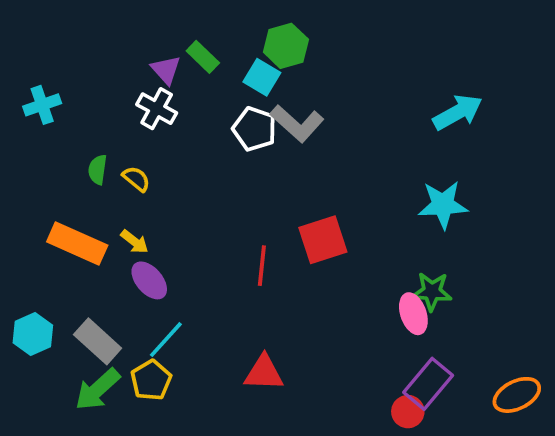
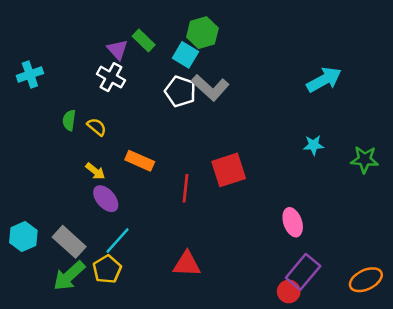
cyan star: (443, 205) -> (314, 145), size x0.6
orange rectangle: (77, 243) -> (140, 161), moved, size x0.7
green star: (432, 292) -> (365, 159), moved

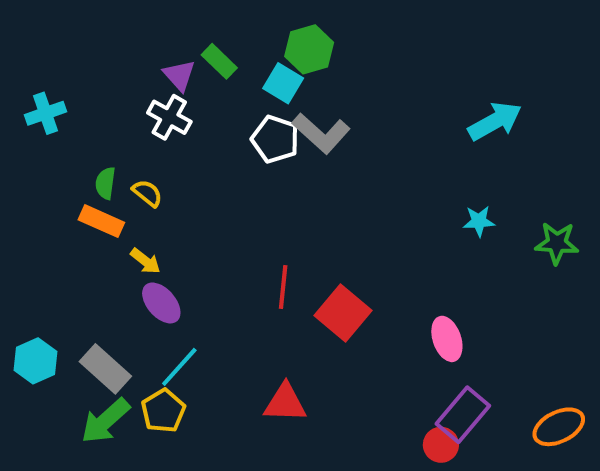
orange rectangle: (140, 161) -> (101, 221), moved
red square: (229, 170) -> (343, 313), moved, turned -32

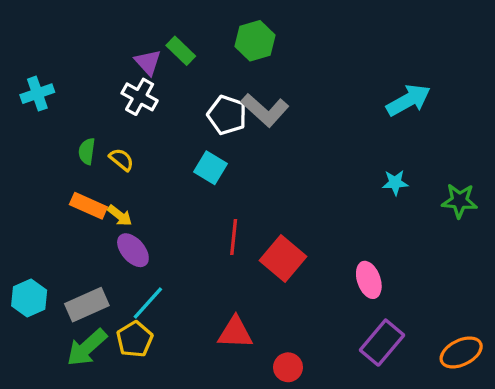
cyan square: (283, 83) -> (210, 168), moved
orange rectangle: (101, 221) -> (88, 206), moved
gray rectangle: (105, 369) -> (87, 305), turned -66
red circle: (441, 445) -> (288, 367), moved

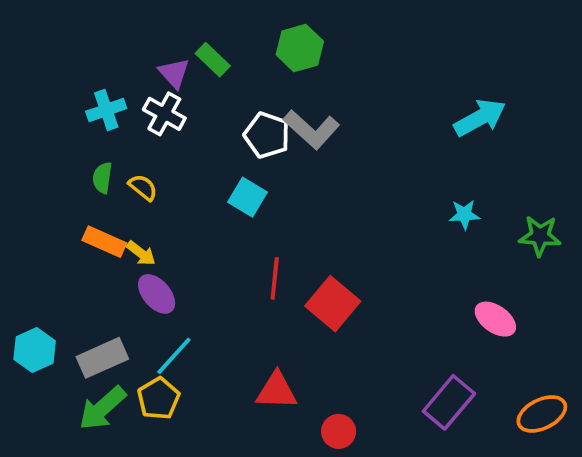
cyan cross: (37, 94) -> (106, 110), moved
pink ellipse: (369, 280) -> (495, 319), moved, turned -36

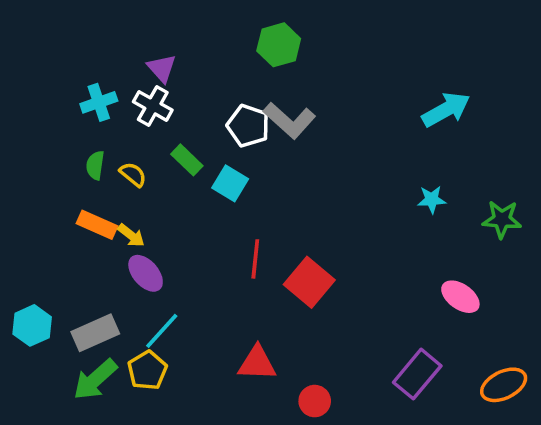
green rectangle: (213, 60) -> (187, 160), moved

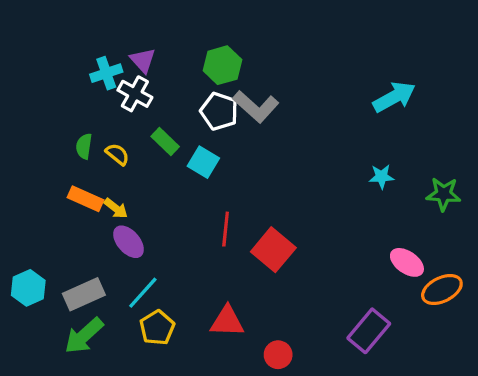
green hexagon: (279, 45) -> (222, 65), moved
cyan cross: (99, 102) -> (106, 73), moved
yellow pentagon: (147, 370) -> (157, 328), moved
orange ellipse: (504, 385) -> (442, 289), moved

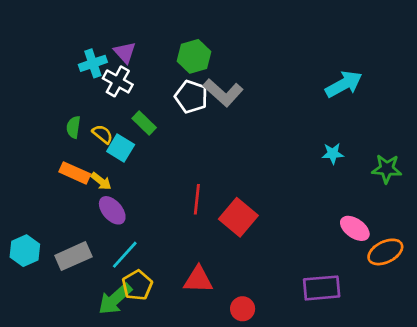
cyan square: (203, 162) -> (121, 148), moved
purple rectangle: (369, 331) -> (322, 288), turned 45
green arrow: (84, 336) -> (115, 299), moved

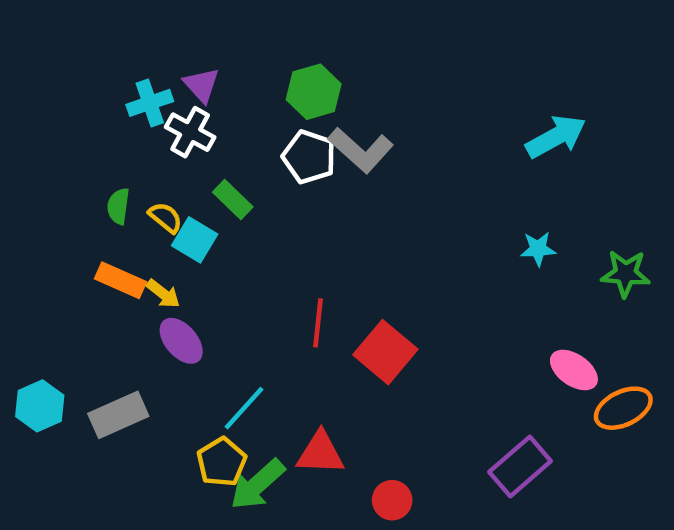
cyan line: (125, 255) -> (244, 408), moved
purple rectangle: (322, 288) -> (520, 467), turned -36
green arrow: (115, 299) -> (257, 484), moved

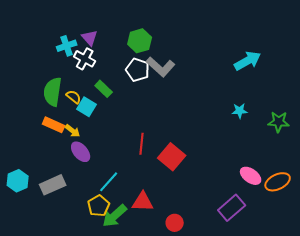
green semicircle: (118, 206) -> (53, 92), size x1.8
pink ellipse: (574, 370) -> (251, 176), moved

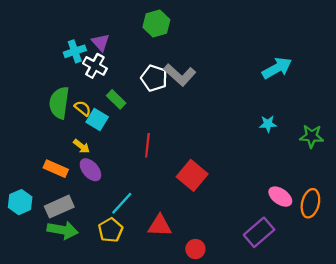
green hexagon: (140, 41) -> (156, 23), moved
orange rectangle: (54, 125) -> (56, 169), moved
red line: (142, 144) -> (147, 145), moved
orange ellipse: (278, 182) -> (310, 203), turned -50
green arrow: (115, 216) -> (63, 230), moved, turned -128

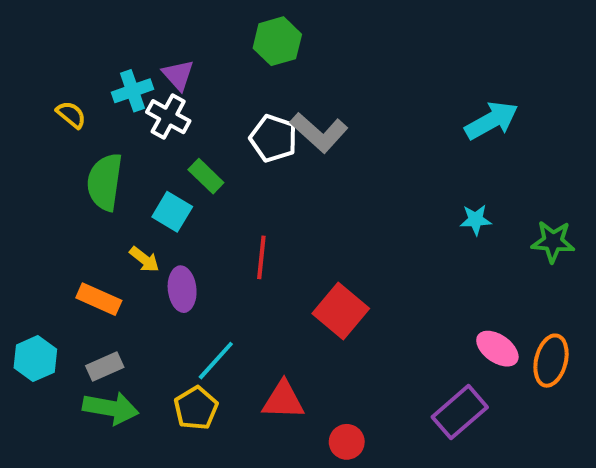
yellow semicircle: (83, 108) -> (71, 115), moved
purple ellipse: (90, 170) -> (182, 289), moved, turned 35
gray rectangle: (59, 207) -> (105, 366), size x0.7

